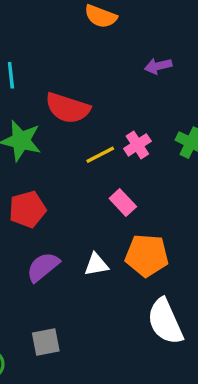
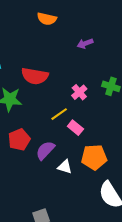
yellow line: (100, 155) -> (59, 114), moved
white triangle: (96, 265) -> (65, 167), turned 35
purple semicircle: (43, 267) -> (45, 150), moved

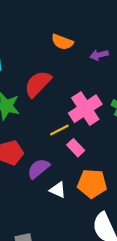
orange semicircle: (47, 19) -> (62, 42), moved
red semicircle: (35, 76) -> (38, 84), turned 116
pink cross: (79, 92) -> (85, 109), size x1.8

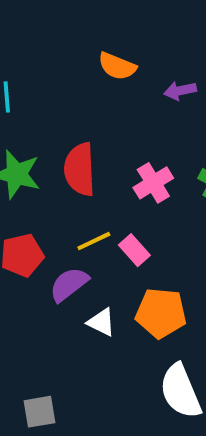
red semicircle: (38, 84) -> (80, 169), moved, turned -48
pink cross: (85, 109) -> (153, 183), size x0.7
yellow line: (59, 130) -> (94, 241), moved

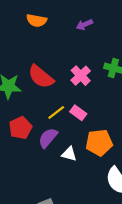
orange semicircle: (117, 66) -> (37, 20), moved
red semicircle: (80, 169) -> (41, 77), turned -36

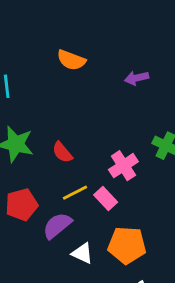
pink cross: (81, 76) -> (123, 166), moved
red semicircle: (41, 77) -> (62, 152), moved, size x0.6

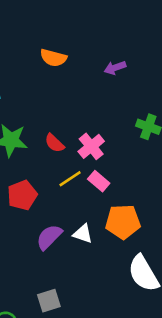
pink cross: (123, 166) -> (91, 146), moved
purple semicircle: (57, 226) -> (49, 237), moved

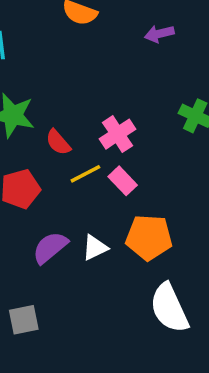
red semicircle: (54, 143) -> (58, 142), moved
white triangle: (83, 234) -> (95, 248), turned -50
gray square: (49, 301) -> (24, 320), moved

